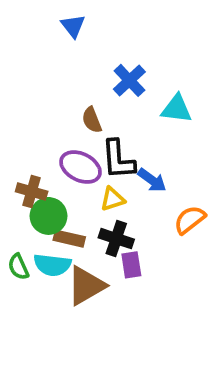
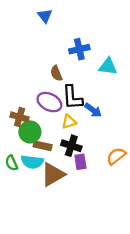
blue cross: (129, 80) -> (79, 49), turned 30
orange semicircle: (190, 220) -> (116, 156), moved

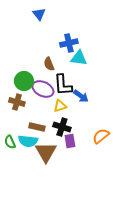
cyan triangle: (108, 66) -> (79, 58), moved
green circle: (30, 132) -> (24, 81), moved
brown triangle: (53, 174) -> (46, 152), turned -30

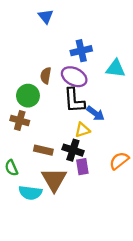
cyan triangle: (79, 58) -> (116, 68), moved
brown semicircle: (49, 64) -> (46, 76), moved, turned 32
purple ellipse: (43, 89) -> (74, 77), moved
yellow triangle: (60, 106) -> (82, 130), moved
cyan semicircle: (28, 141) -> (30, 193), moved

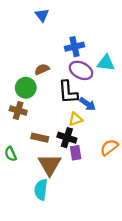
brown semicircle: (46, 76) -> (42, 69), turned 56
purple ellipse: (74, 77) -> (81, 70), moved
cyan semicircle: (30, 193) -> (41, 190), moved, turned 90

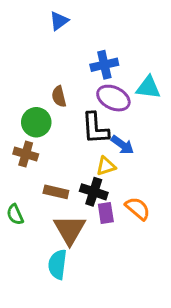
blue triangle: (42, 15) -> (59, 21), turned 32
brown semicircle: (42, 69) -> (59, 97), turned -80
orange semicircle: (109, 147) -> (138, 208), moved, turned 78

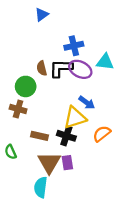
black L-shape: (95, 128) -> (61, 68), moved, turned 95
yellow triangle: (106, 166) -> (75, 118), size x1.6
orange semicircle: (138, 208) -> (102, 134), moved, turned -78
purple rectangle: (106, 213) -> (67, 163), moved

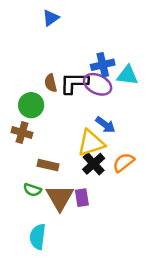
blue cross: (74, 46) -> (103, 65), moved
black cross: (66, 136) -> (94, 164), moved, turned 30
green semicircle: (11, 152) -> (32, 190), moved, turned -48
cyan semicircle: (41, 187) -> (38, 237), moved

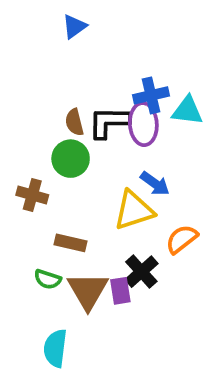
purple ellipse: (98, 84) -> (143, 124), turned 60
green circle: (31, 105) -> (71, 159), moved
black cross: (94, 164) -> (141, 272), moved

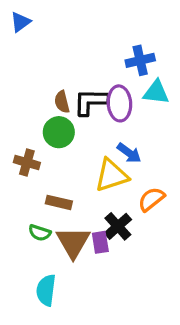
blue triangle: (74, 26) -> (20, 22), moved
blue cross: (151, 95) -> (140, 60), moved

